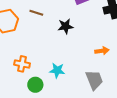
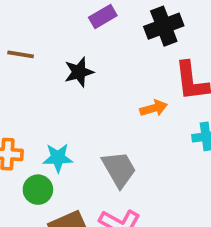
cyan star: (57, 70) -> (58, 158), moved
gray trapezoid: (94, 80) -> (119, 169), moved

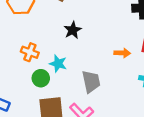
black star: (79, 72) -> (73, 30), moved, turned -30

